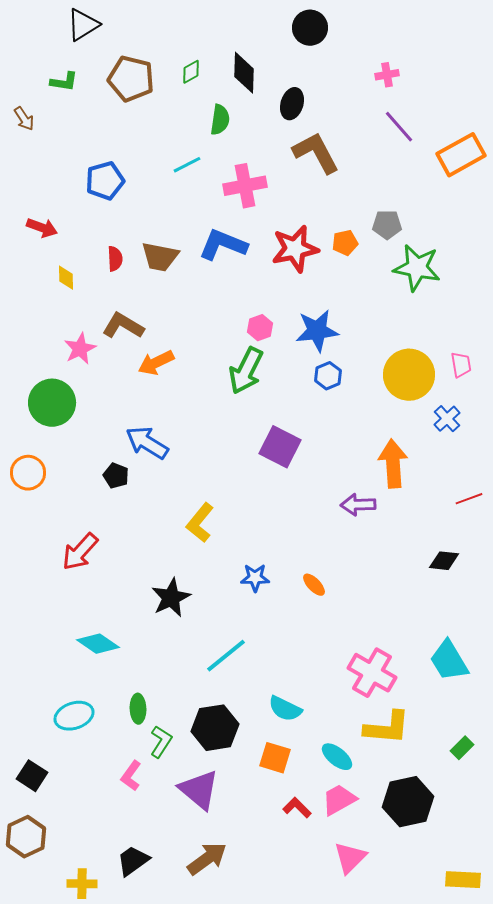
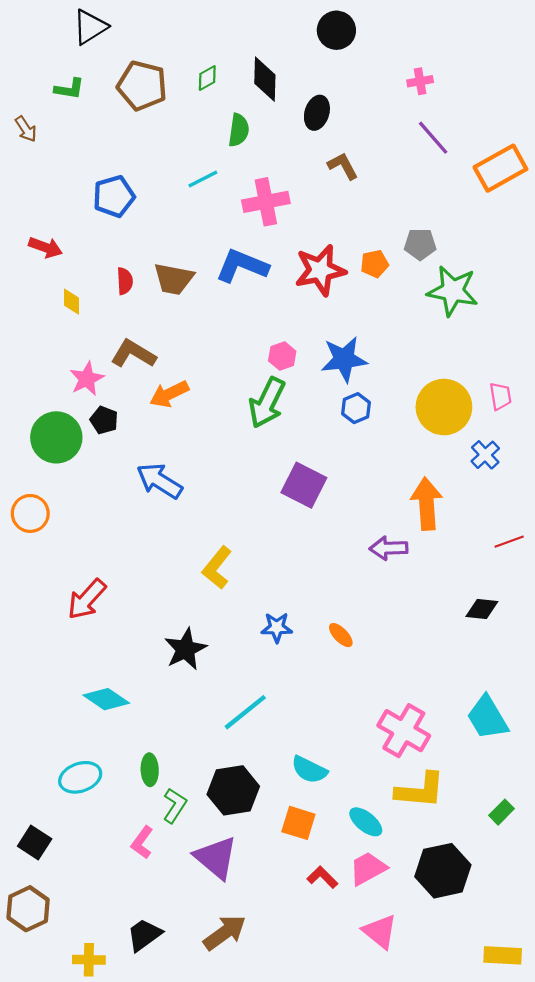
brown L-shape: (316, 153) -> (343, 166), size x0.6
black pentagon: (116, 476) -> (104, 420), moved
pink triangle: (350, 858) -> (380, 932), turned -36

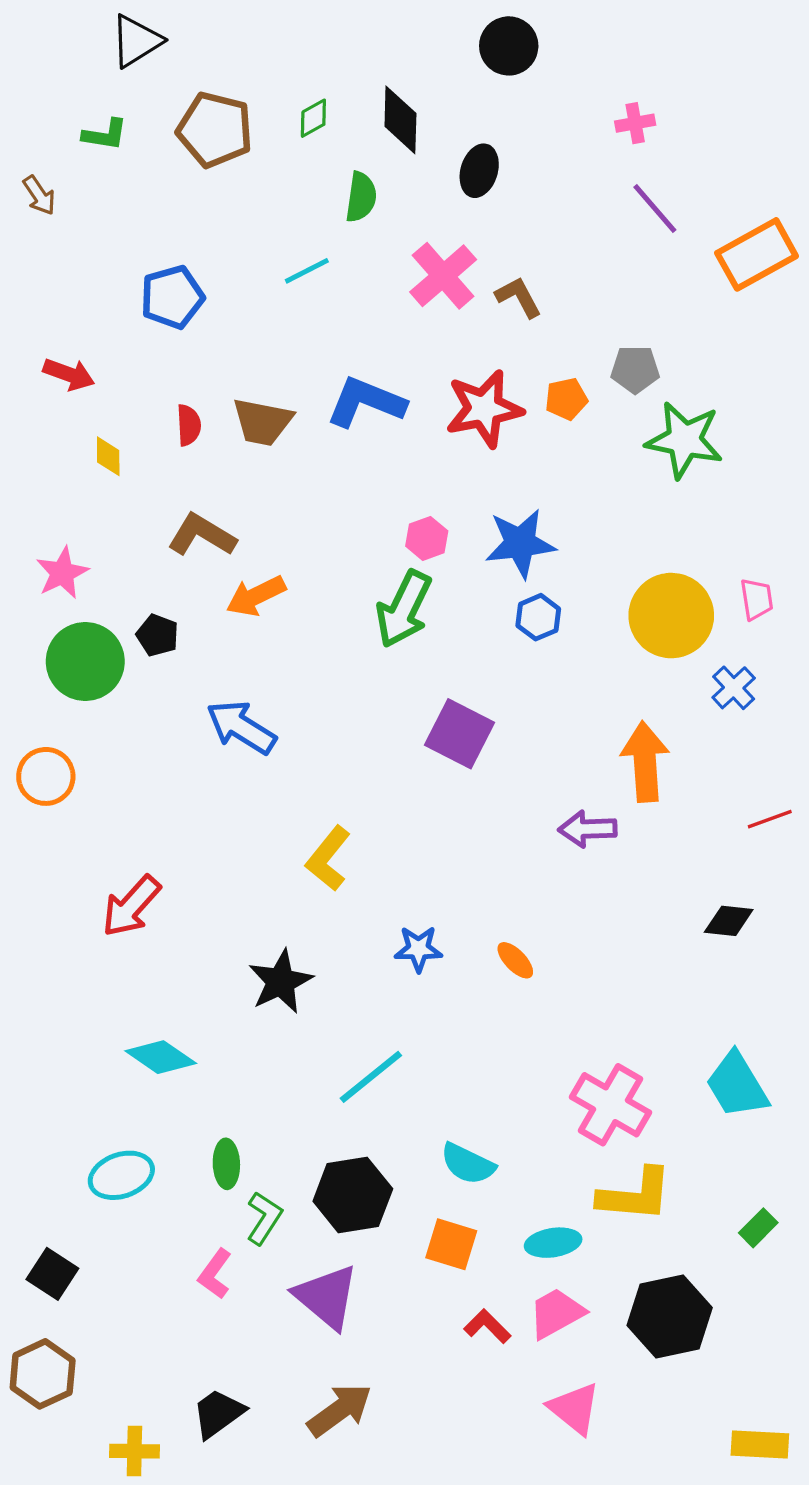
brown L-shape: (343, 166) -> (519, 297), moved
pink cross: (266, 202) -> (443, 276), moved, turned -30
pink star: (87, 379) -> (62, 573), moved
cyan ellipse: (366, 822) -> (553, 1243), turned -48

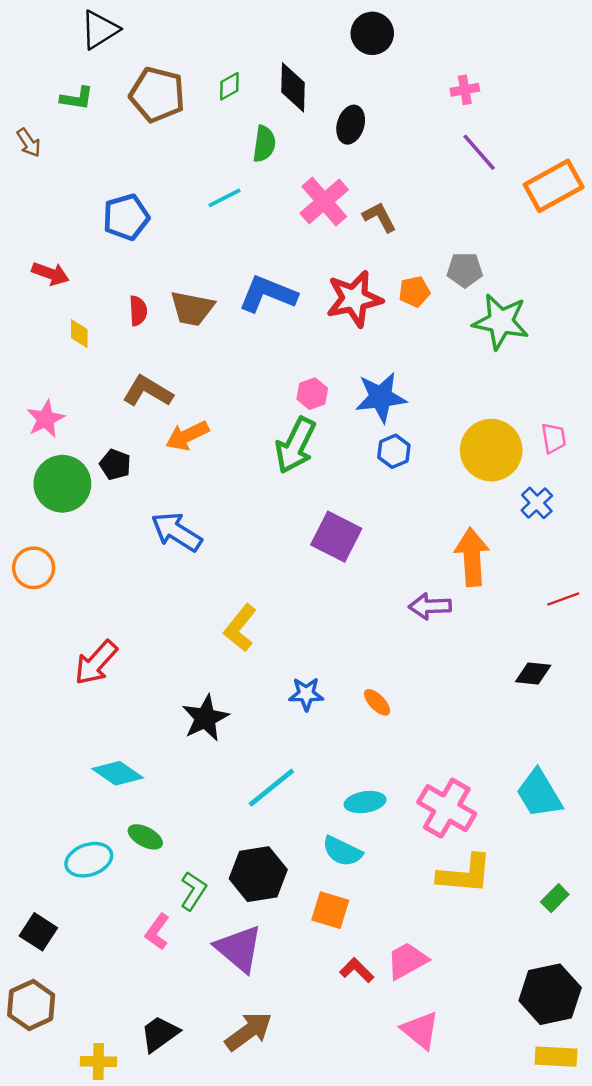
green ellipse: (226, 1164) -> (145, 837), moved, turned -60
cyan ellipse: (553, 1243) -> (365, 802), moved
black hexagon: (670, 1316) -> (550, 994), moved

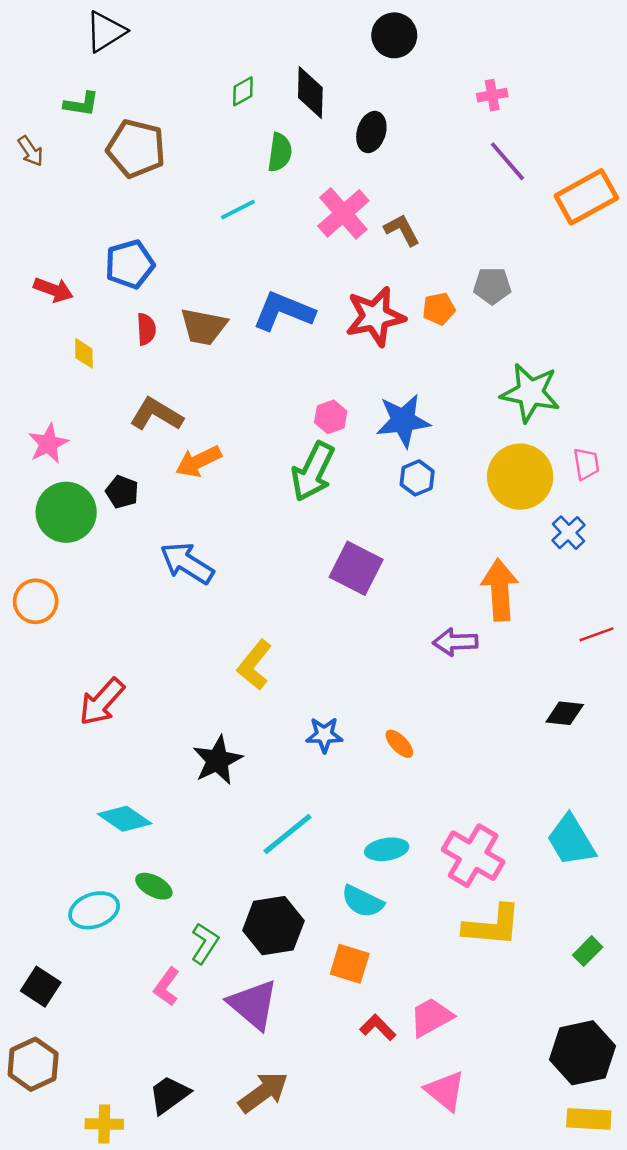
brown pentagon: (157, 95) -> (136, 149), moved
blue pentagon: (126, 217) -> (130, 264), moved
green star: (501, 322) -> (530, 393), moved

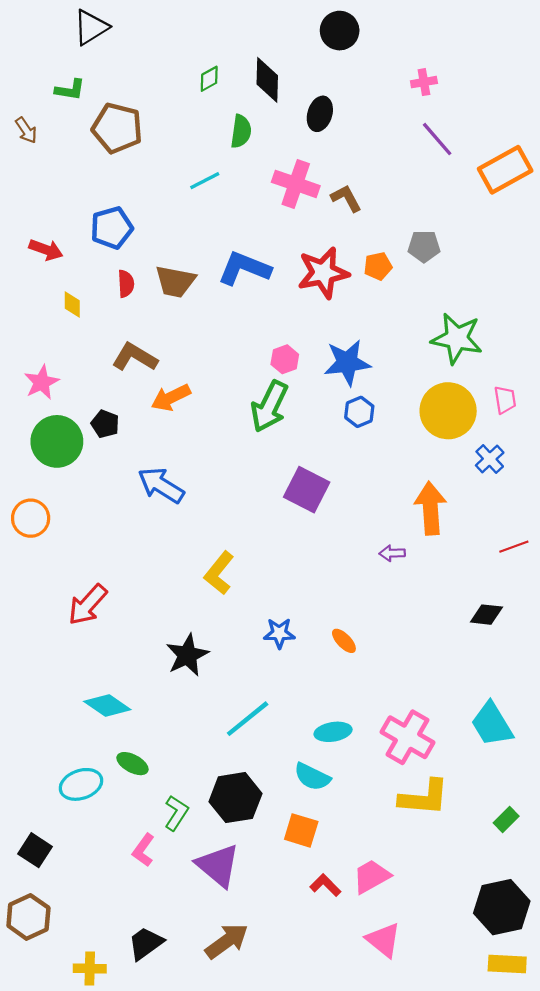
pink cross: (343, 213) -> (296, 184), turned -30
purple arrow: (455, 642) -> (392, 553), size x0.7

